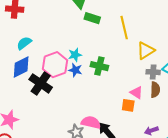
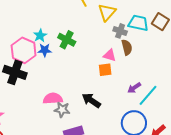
green cross: (99, 66) -> (67, 40), turned 30
gray cross: (153, 72) -> (120, 31), turned 32
pink semicircle: (91, 122) -> (53, 99), moved

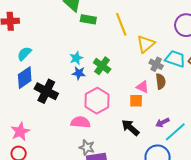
pink hexagon: (24, 50) -> (97, 101), moved
black arrow: (91, 100) -> (130, 128), moved
gray star: (62, 110) -> (87, 147), moved

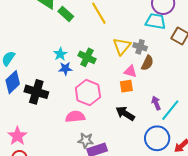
green rectangle: (88, 19) -> (66, 14), turned 42
yellow triangle: (146, 44) -> (122, 46), moved
cyan trapezoid: (175, 59) -> (156, 21), moved
brown semicircle: (161, 81) -> (147, 63), turned 42
purple arrow: (162, 122) -> (156, 103), turned 104

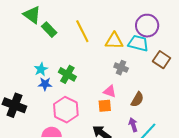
yellow triangle: (122, 46) -> (114, 41), moved, turned 48
brown semicircle: (147, 63) -> (137, 99), moved

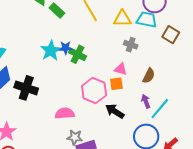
cyan star: (41, 69) -> (51, 51), size x1.5
blue star: (45, 84) -> (66, 48), moved
pink hexagon: (66, 110) -> (94, 91), moved

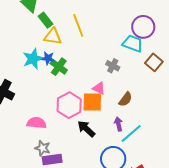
yellow triangle: (122, 19) -> (53, 36), moved
orange square: (116, 84) -> (92, 102), size x1.5

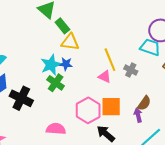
yellow line: (78, 25) -> (110, 60), moved
green cross: (59, 67) -> (56, 83), moved
pink triangle: (99, 88) -> (105, 77), moved
purple arrow: (119, 124) -> (138, 115), moved

